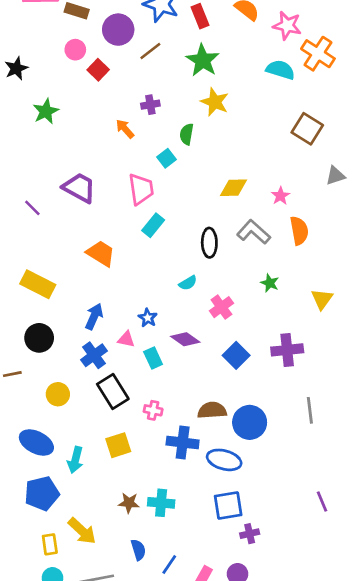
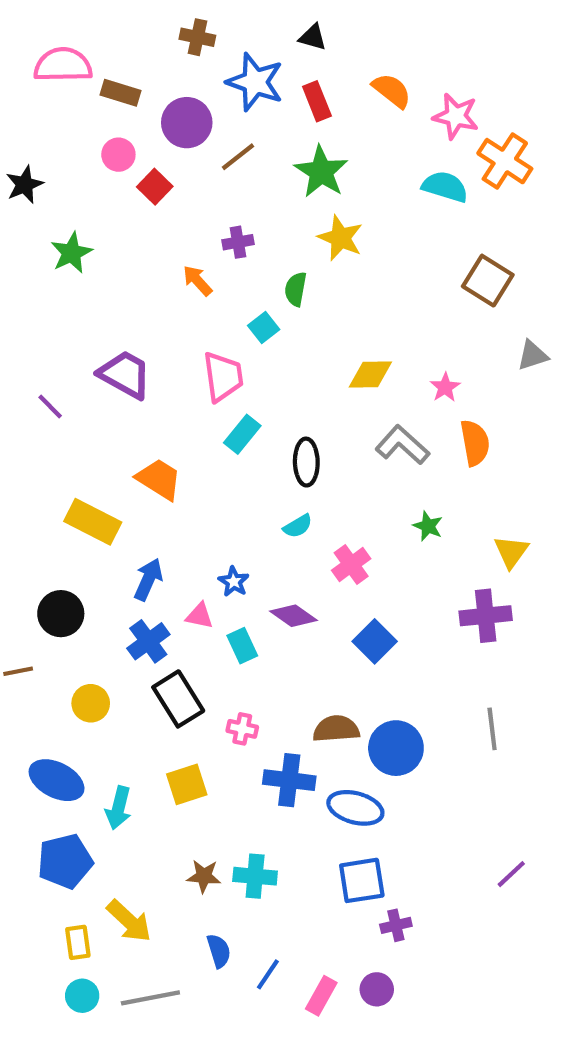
black ellipse: (209, 243) -> (306, 462), moved
yellow rectangle: (38, 284) -> (93, 522), moved
purple cross: (287, 350) -> (486, 616), moved
purple line: (322, 501) -> (511, 874), turned 70

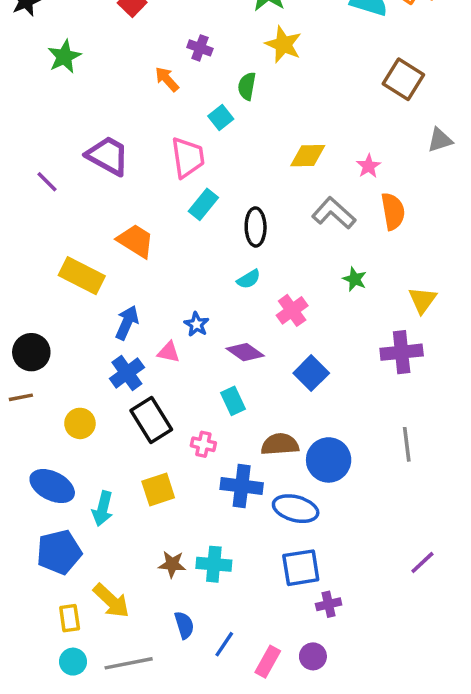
purple cross: (238, 242) -> (200, 48), turned 30
black circle: (61, 614) -> (31, 352), moved
cyan rectangle: (242, 646) -> (233, 401), moved

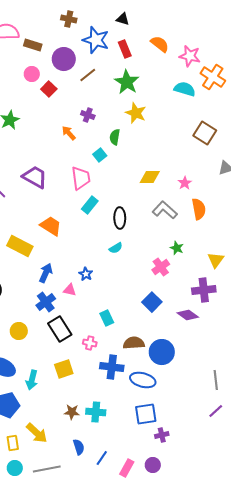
pink cross: (292, 310) -> (161, 267), moved
purple diamond: (245, 352) -> (188, 315), moved
gray line: (407, 444) -> (216, 380), moved

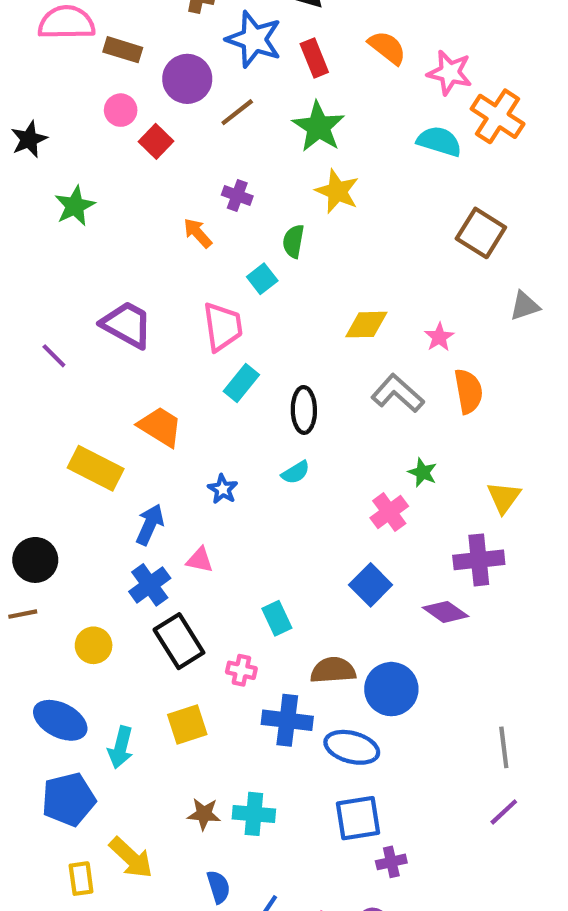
blue star: (86, 274) -> (223, 489), moved

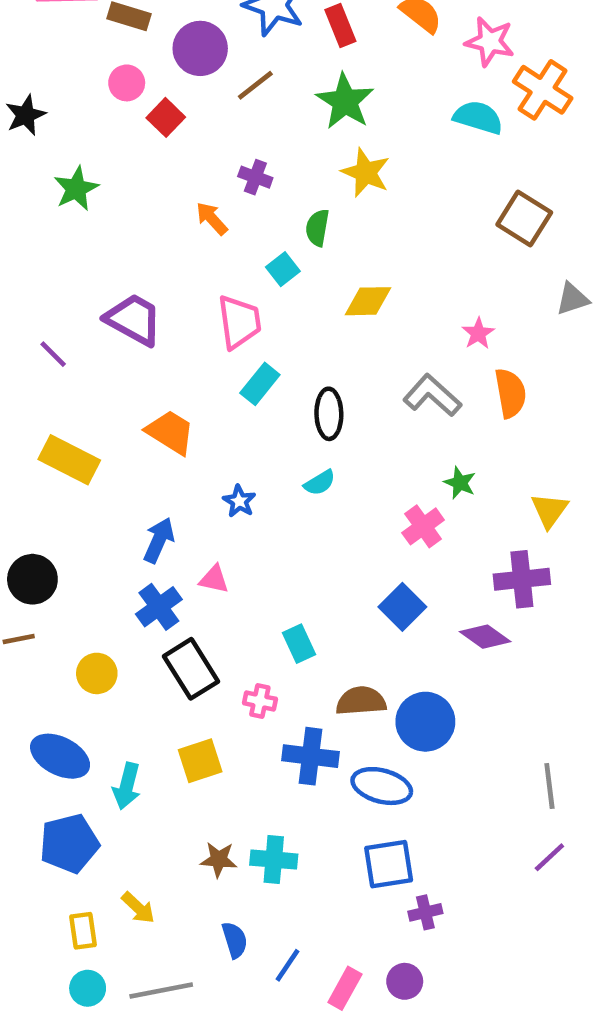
yellow diamond: (366, 325) -> (368, 301), moved
yellow rectangle: (96, 468) -> (69, 460), moved
yellow arrow: (131, 858) -> (138, 908), size x0.7

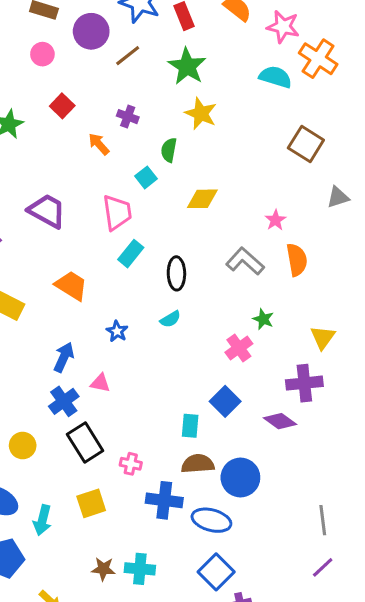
red square: (166, 117) -> (62, 106), moved
cyan rectangle: (299, 644) -> (190, 426), moved, turned 30
blue square: (389, 864) -> (216, 572), turned -36

